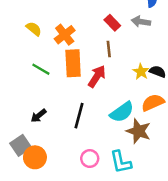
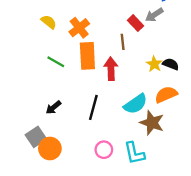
gray arrow: (141, 22) -> (154, 15), turned -42
red rectangle: (112, 23) -> (136, 23), moved
red arrow: (97, 76) -> (111, 69), turned -35

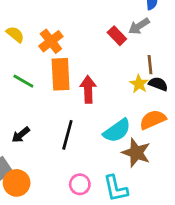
brown line: (123, 42) -> (150, 65), moved

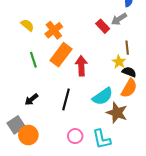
orange rectangle: (61, 74) -> (61, 55), turned 40
green line: (23, 81) -> (33, 60), turned 42
black semicircle: (158, 84) -> (129, 72), moved
orange semicircle: (153, 120) -> (129, 88), turned 144

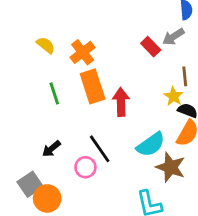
orange rectangle: (61, 55) -> (93, 86), turned -55
black line: (66, 99) -> (100, 149), turned -50
pink circle: (75, 136) -> (85, 167), moved

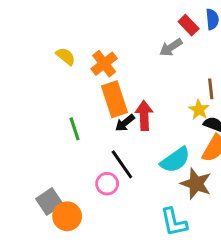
gray arrow: (173, 37) -> (171, 47), moved
red rectangle: (151, 47) -> (189, 25), moved
green line: (54, 93) -> (75, 129), moved
black arrow: (51, 149) -> (125, 123), moved

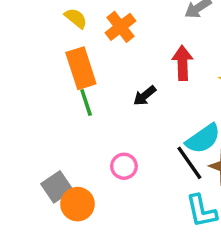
orange rectangle: (115, 99) -> (81, 68), moved
red arrow: (144, 116) -> (182, 63), moved
black line: (122, 164) -> (189, 163), moved

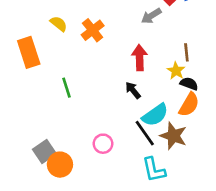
orange rectangle: (81, 68) -> (29, 52), moved
black arrow: (145, 96) -> (133, 90), moved, turned 90
pink circle: (124, 166) -> (103, 144), moved

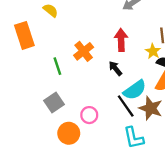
orange cross: (93, 30) -> (84, 51), moved
gray square: (44, 151) -> (54, 103), moved
orange circle: (60, 165) -> (69, 133), moved

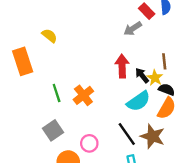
orange cross: (84, 51) -> (83, 95), moved
black arrow: (115, 68) -> (142, 75), moved
cyan semicircle: (135, 90) -> (138, 101), moved

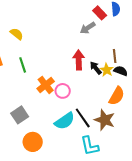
black semicircle: (167, 89) -> (121, 71), moved
green line: (57, 93) -> (23, 65), moved
cyan semicircle: (138, 101) -> (65, 121), moved
pink circle: (89, 143) -> (63, 91), moved

